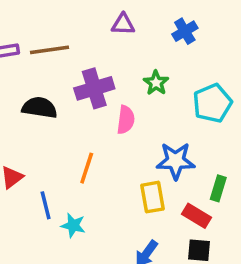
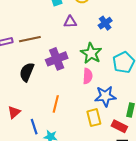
green star: (156, 83) -> (91, 53), size x1.5
black semicircle: (40, 108) -> (27, 72), turned -72
pink semicircle: (126, 120) -> (88, 76), moved

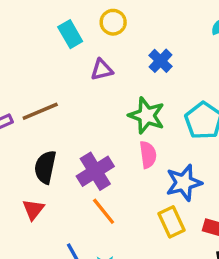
purple cross: (57, 59) -> (95, 171), moved
orange line: (56, 104) -> (104, 211), turned -42
red triangle: (14, 112) -> (33, 210), moved

